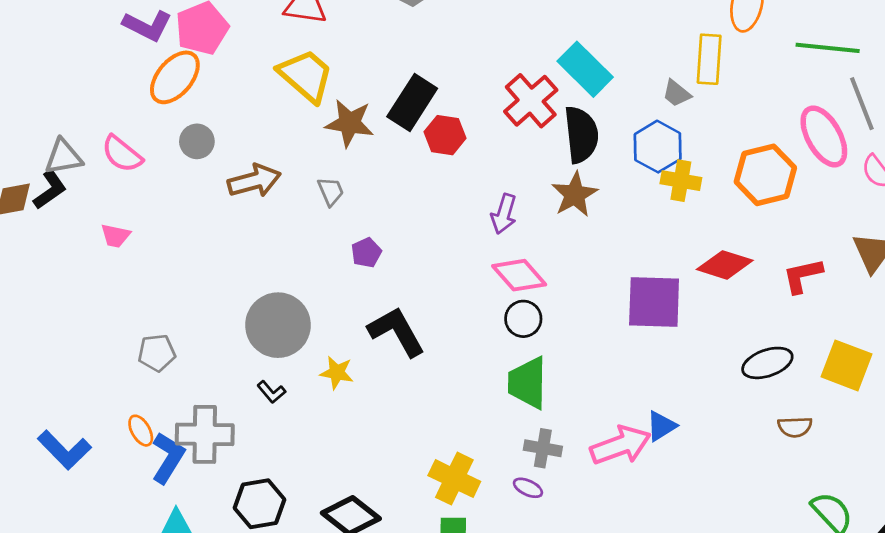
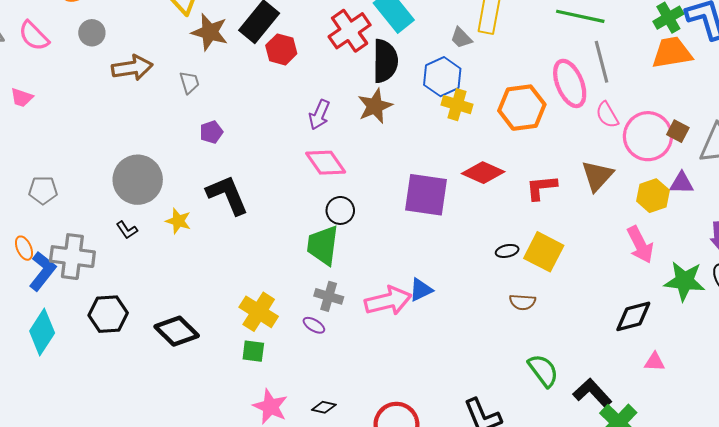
black circle: (523, 319) -> (340, 210), moved
black ellipse: (767, 363) -> (507, 251), size x0.6
yellow square: (846, 365) -> (544, 252), moved

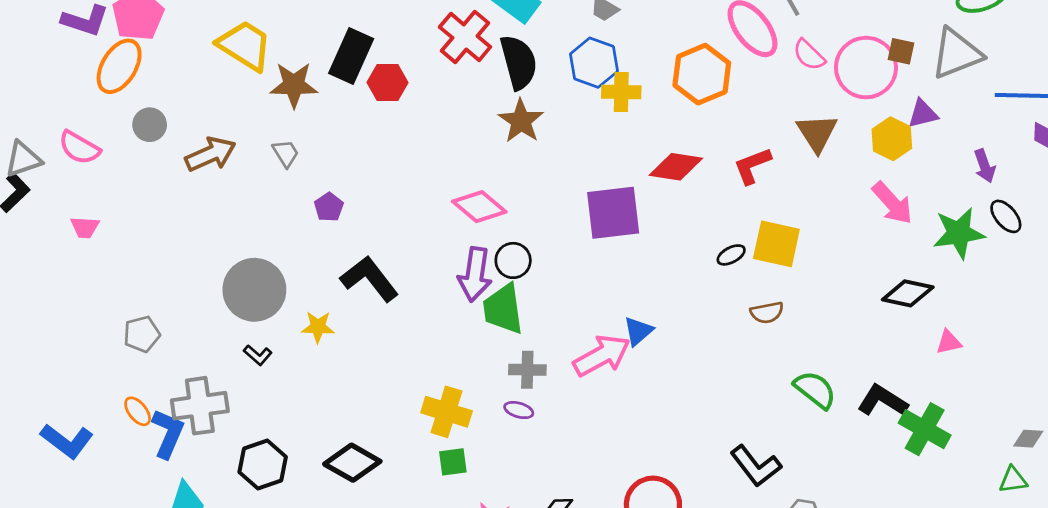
purple arrow: (319, 115) -> (475, 274), moved, size x1.4
black diamond: (633, 316) -> (908, 293), turned 42

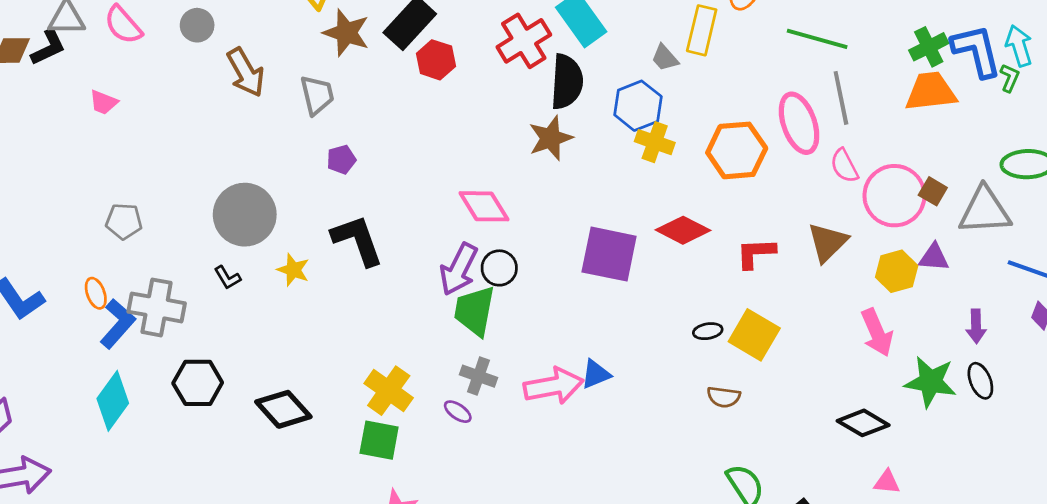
gray trapezoid: (286, 153) -> (317, 95), size x1.4
brown arrow: (211, 154) -> (246, 72), turned 66
green square: (453, 462) -> (379, 440), size x1.4

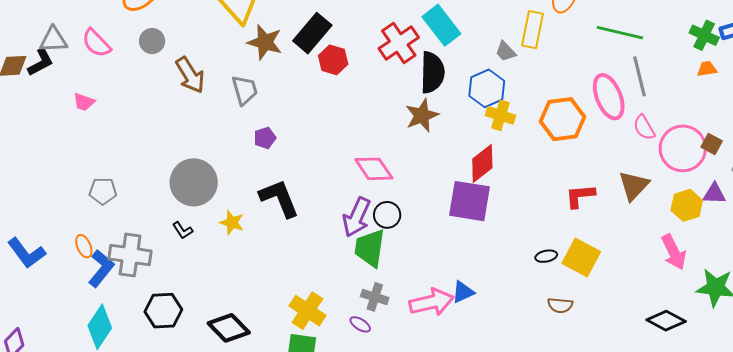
green cross: (929, 47) -> (704, 35), turned -36
orange trapezoid: (931, 92) -> (707, 69), size x0.5
red diamond: (683, 230) -> (482, 163), moved, turned -63

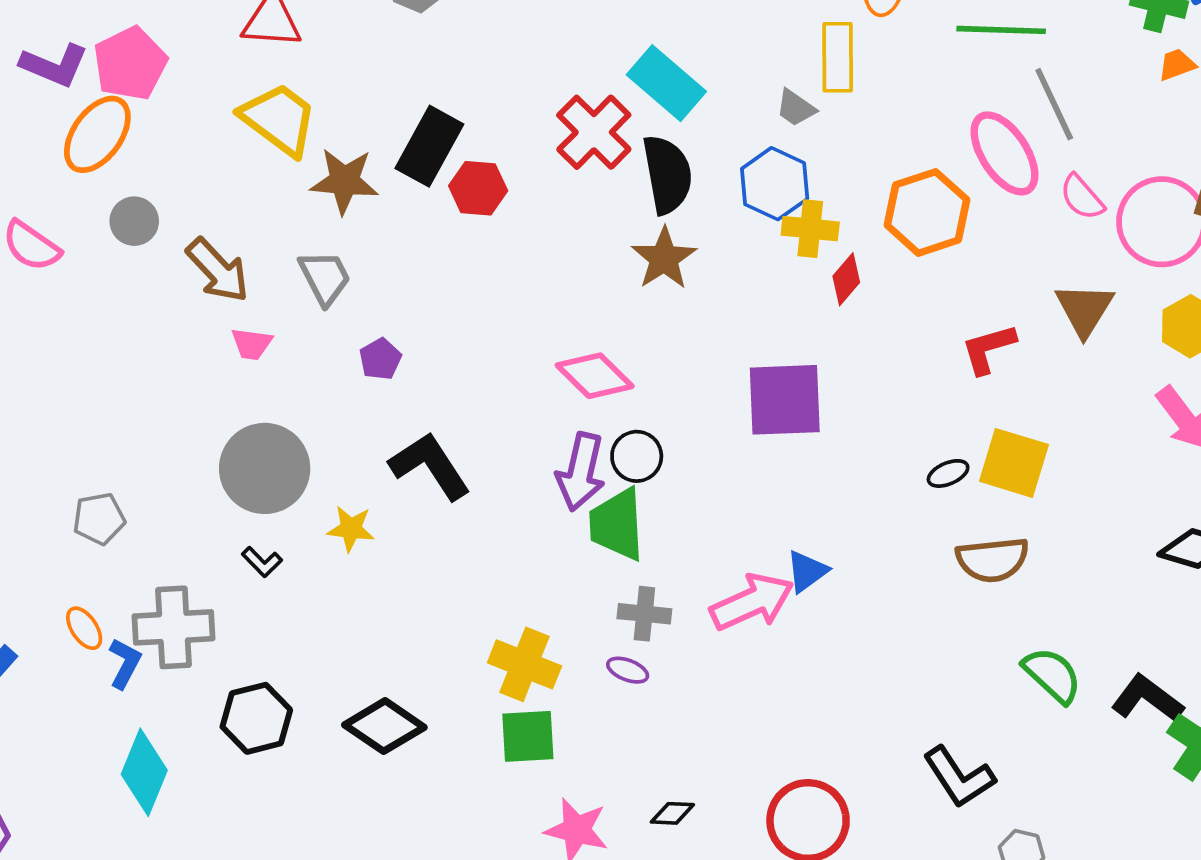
pink trapezoid: (84, 102) -> (252, 344), moved
red diamond: (482, 163) -> (846, 279), moved, size x0.7
blue L-shape: (101, 268) -> (125, 663), size x0.7
brown semicircle: (560, 305) -> (992, 560), size x1.5

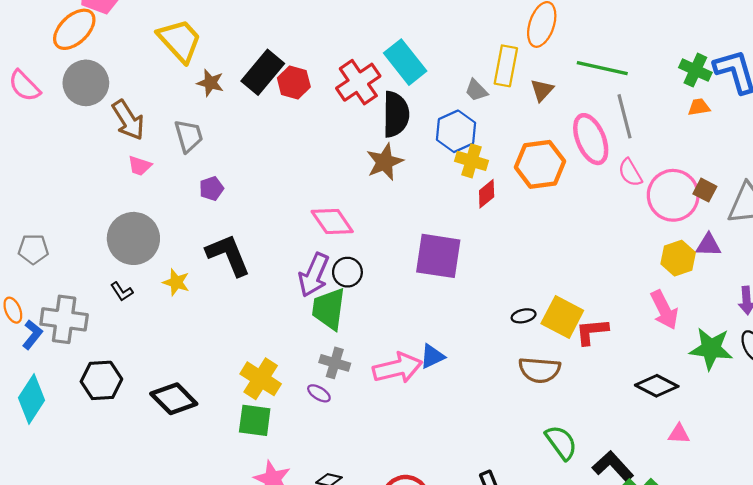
brown star: (344, 181) -> (210, 83), size x0.7
red hexagon: (478, 188) -> (294, 82), moved
gray circle: (134, 221) -> (86, 83), size x1.6
brown triangle: (1084, 309) -> (542, 90), moved, size x0.7
red L-shape: (988, 349) -> (592, 332), moved

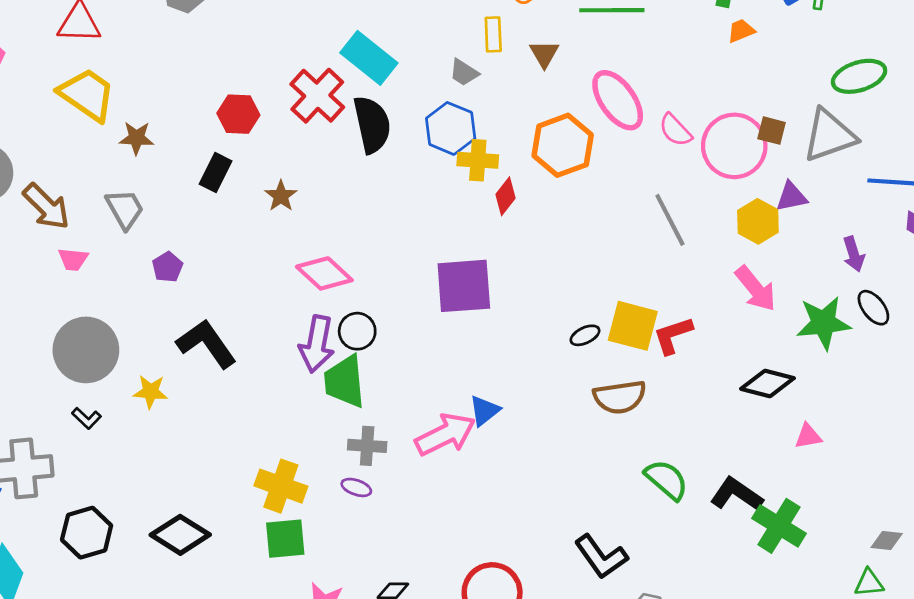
yellow rectangle: (506, 66) -> (493, 34), size x0.7
black rectangle: (263, 72) -> (216, 172), moved, size x0.7
gray line: (624, 116) -> (670, 220), moved
brown star: (385, 162) -> (281, 196), moved, size x0.7

